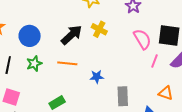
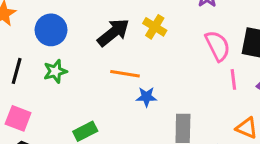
pink line: (154, 61) -> (233, 79), turned -32
orange line: (67, 63) -> (125, 74), moved

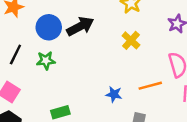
black arrow: (113, 33) -> (80, 26), moved
orange line: (125, 74) -> (150, 86), moved, turned -35

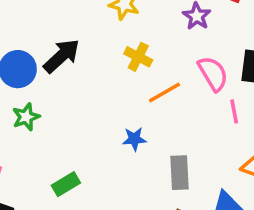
orange line: (150, 86) -> (164, 92), moved

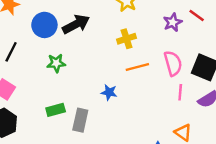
yellow cross: (138, 57) -> (126, 39), turned 30
green star: (26, 117) -> (56, 63), moved
gray rectangle: (180, 173) -> (80, 120), moved

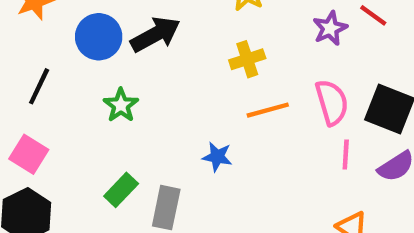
green star: (56, 63) -> (121, 105), turned -30
green rectangle: (56, 110) -> (121, 190), turned -30

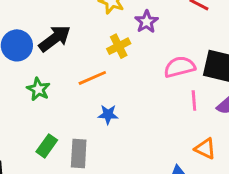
purple star: (330, 28) -> (146, 22), moved
pink semicircle: (332, 102) -> (180, 67), turned -80
orange line: (268, 110) -> (92, 78), moved

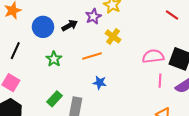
purple star: (146, 22) -> (93, 16), moved
black arrow: (55, 38) -> (70, 25), size x0.7
yellow cross: (119, 46) -> (113, 36), turned -35

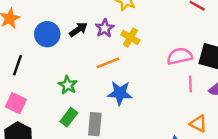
purple star: (93, 16) -> (105, 28), moved
green star: (54, 59) -> (68, 85), moved
blue star: (100, 83) -> (120, 93), size x1.5

